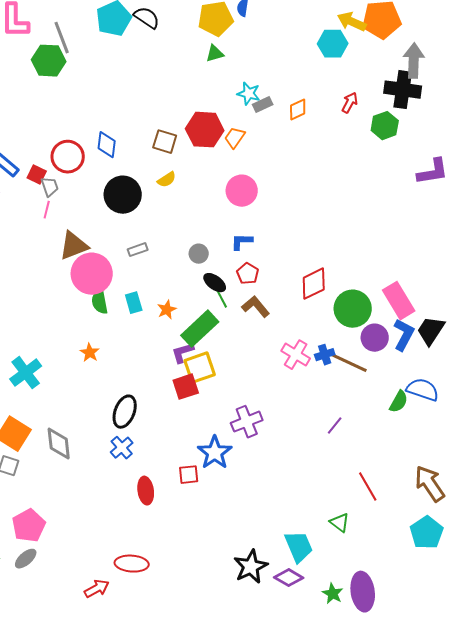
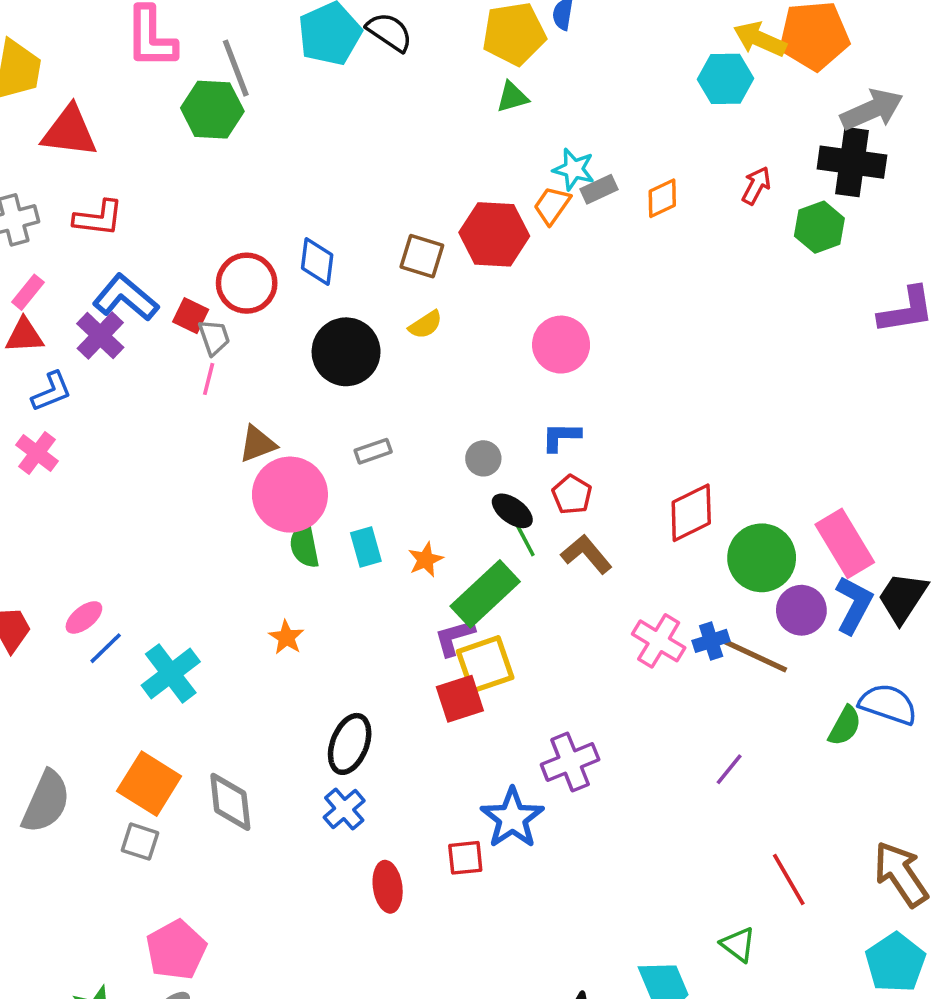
gray arrow: (414, 61) -> (872, 110), turned 64
orange trapezoid: (235, 138) -> (552, 205), moved
brown triangle: (74, 246) -> (257, 444), size x0.7

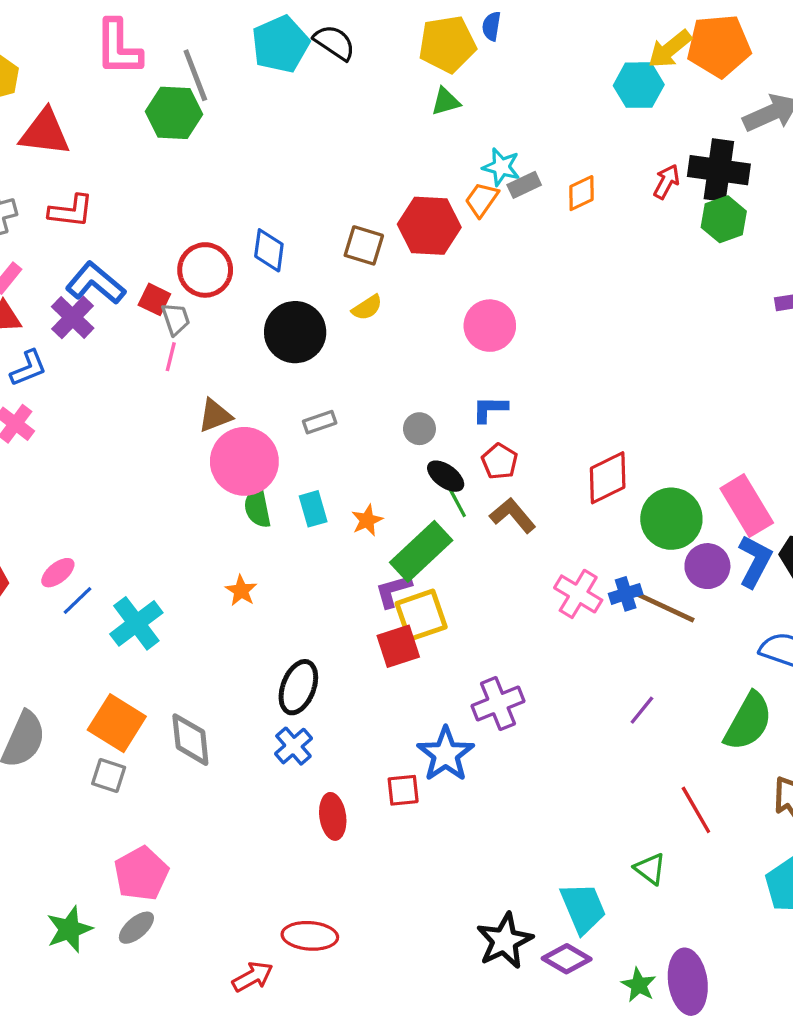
yellow arrow: (760, 39) -> (670, 49), turned -63
black cross: (852, 162) -> (719, 170), moved
green semicircle: (845, 726) -> (748, 722), moved, size x1.6

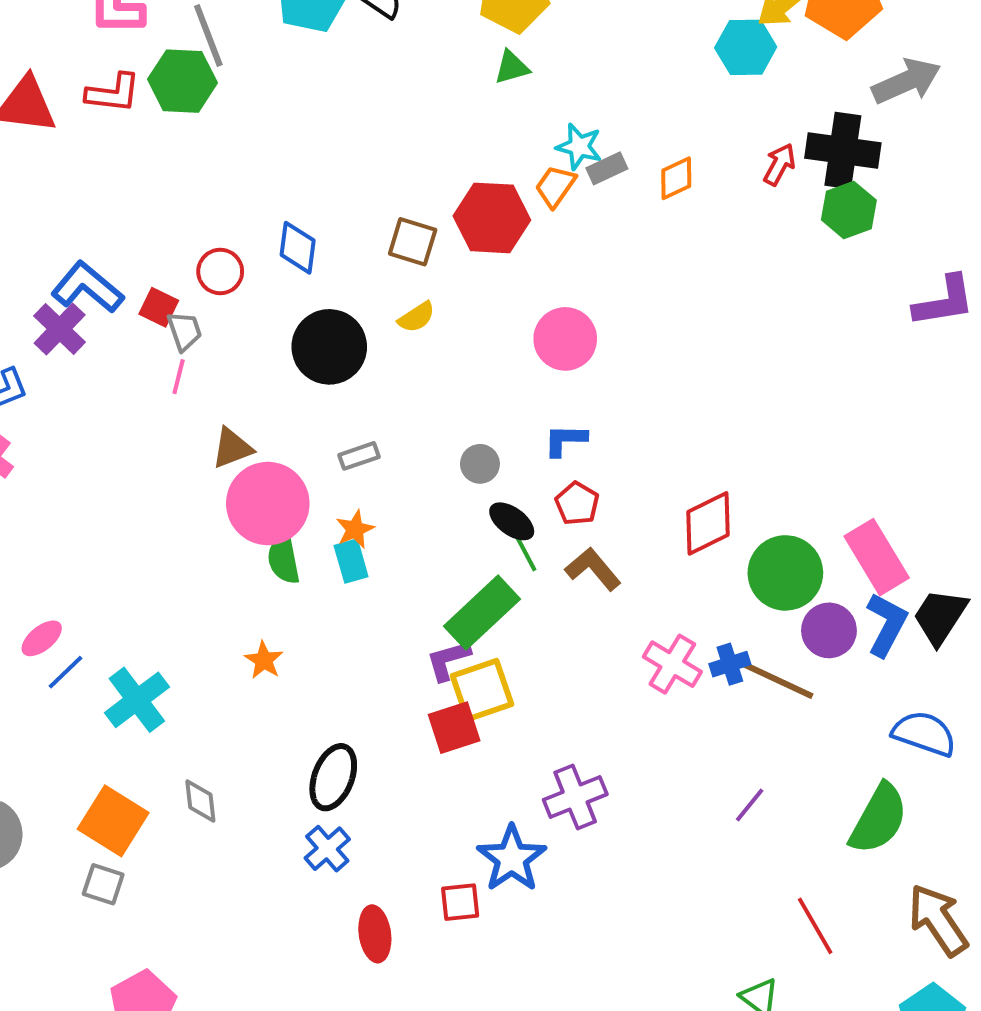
red L-shape: (71, 211) -> (113, 93), moved
red circle: (205, 270) -> (220, 271), size x0.7
orange star: (367, 520) -> (355, 529), moved
gray diamond: (190, 740) -> (200, 801), moved, size x0.7

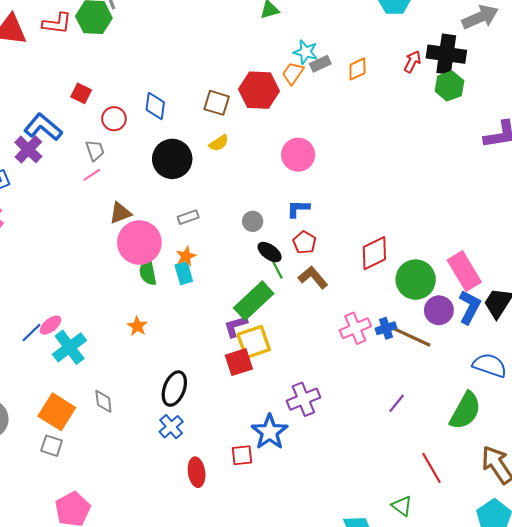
red square: (159, 307) -> (81, 93), moved
pink line: (179, 377) -> (92, 175), turned 42
pink ellipse: (42, 638) -> (50, 325), moved
pink cross: (672, 664) -> (355, 328), turned 36

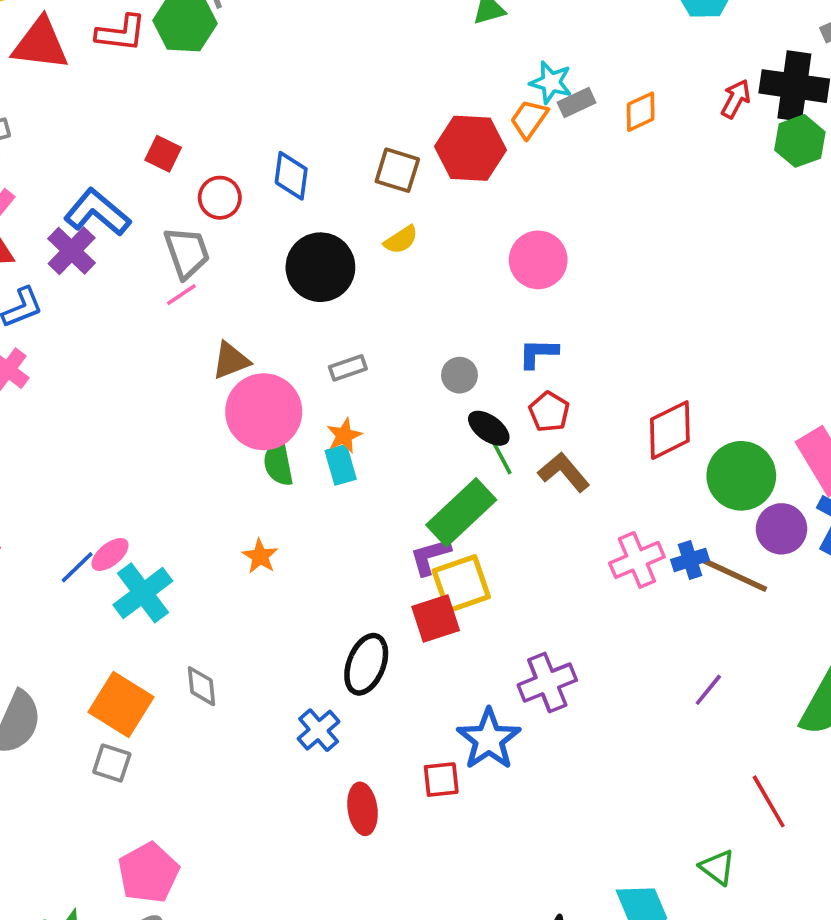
gray trapezoid: (95, 150) -> (187, 253), size x1.4
black ellipse: (174, 389) -> (366, 664), moved

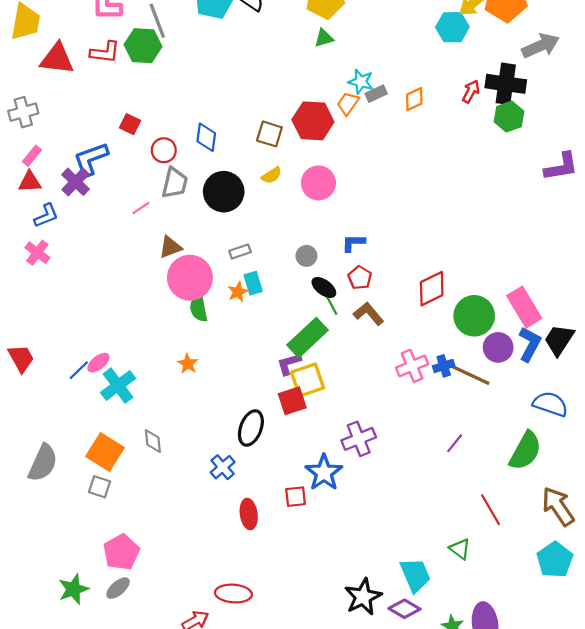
blue L-shape: (97, 212) -> (91, 159), turned -60
gray trapezoid: (187, 253) -> (175, 183), moved, turned 32
pink circle: (538, 260) -> (318, 183), moved
cyan rectangle: (341, 465) -> (253, 283), moved

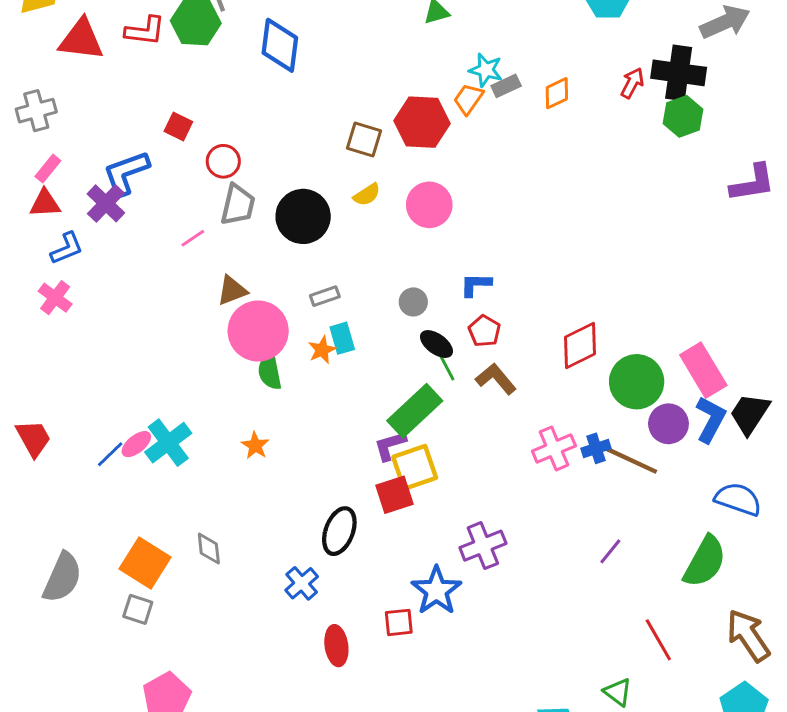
blue diamond: (206, 137) -> (280, 45), moved, size x1.4
cyan cross: (118, 386) -> (168, 443), moved

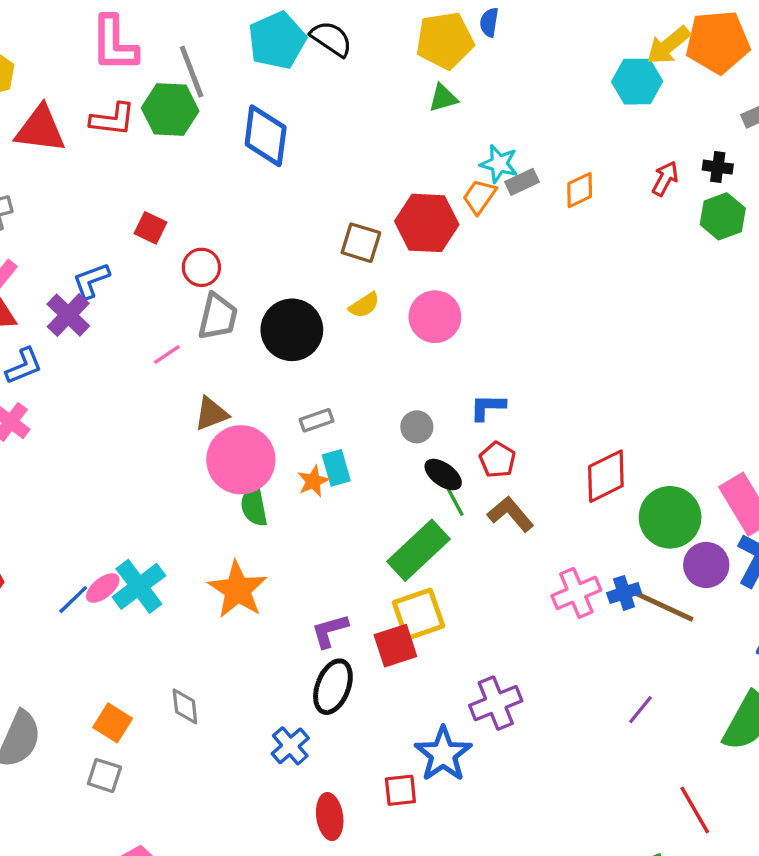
black cross: (679, 73) -> (718, 167), size x0.5
blue L-shape: (126, 173) -> (91, 280), size x0.7
orange star: (255, 446) -> (238, 590), size x1.8
purple L-shape: (390, 446) -> (330, 631), moved
orange square: (145, 563) -> (113, 723), size x0.7

